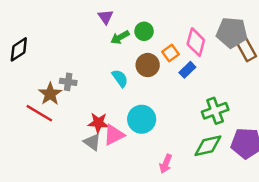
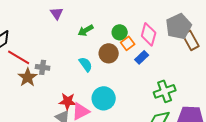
purple triangle: (105, 17) -> (57, 13), moved
green circle: (144, 31) -> (120, 32), moved
gray pentagon: (232, 33) -> (179, 26), turned -30
red line: (39, 113) -> (19, 57), moved

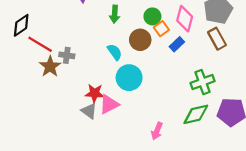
green arrow: (86, 30) -> (115, 14), turned -56
brown rectangle: (191, 40) -> (217, 39), moved
cyan circle: (104, 98) -> (129, 78), moved

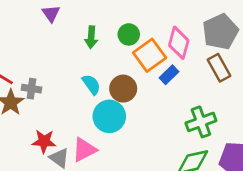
green circle: (152, 16) -> (129, 34), moved
orange square: (161, 29) -> (150, 55), size x1.6
brown circle: (140, 40) -> (123, 89), moved
red star: (95, 93) -> (44, 141), moved

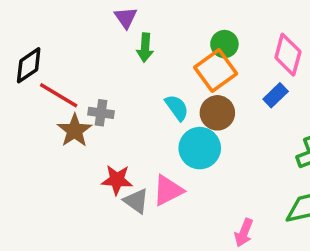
green arrow: (91, 37) -> (145, 48), moved
orange square: (150, 55) -> (216, 71), moved

